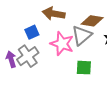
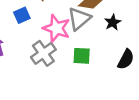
gray cross: (28, 56) -> (43, 53), moved

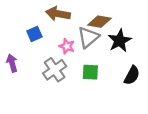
black star: (113, 22) -> (120, 41), size x1.5
pink star: (57, 28) -> (67, 46), size x0.6

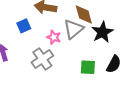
brown diamond: (99, 22) -> (84, 15), turned 65
green square: (90, 72) -> (88, 67), moved

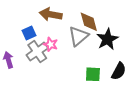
pink star: (54, 37) -> (51, 44), moved
gray cross: (42, 59) -> (37, 52), moved

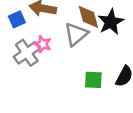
blue square: (29, 33) -> (17, 19), moved
black star: (107, 39) -> (111, 22), moved

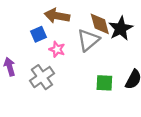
blue square: (17, 19) -> (39, 34), moved
gray cross: (27, 53) -> (42, 77), moved

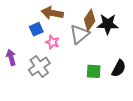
brown diamond: (100, 24) -> (90, 20), turned 50
black star: (121, 29) -> (108, 24), turned 30

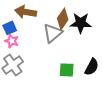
pink star: (52, 42) -> (12, 41), moved

